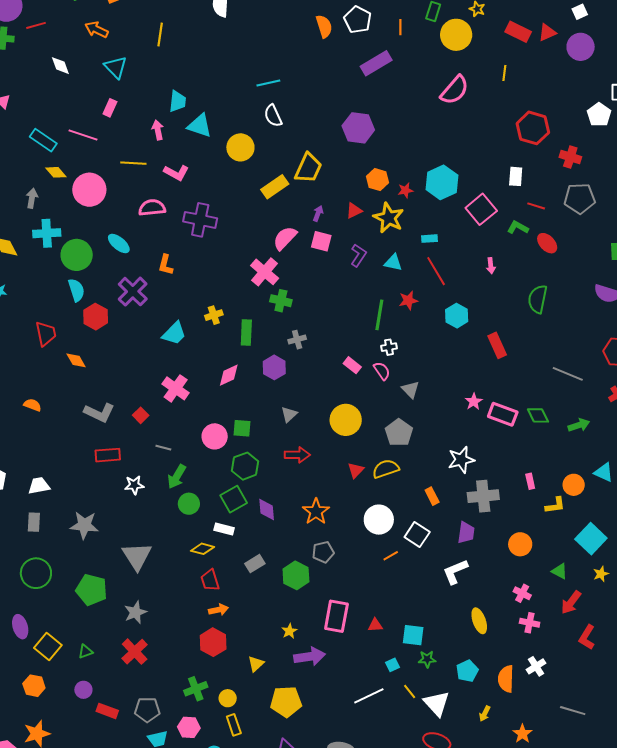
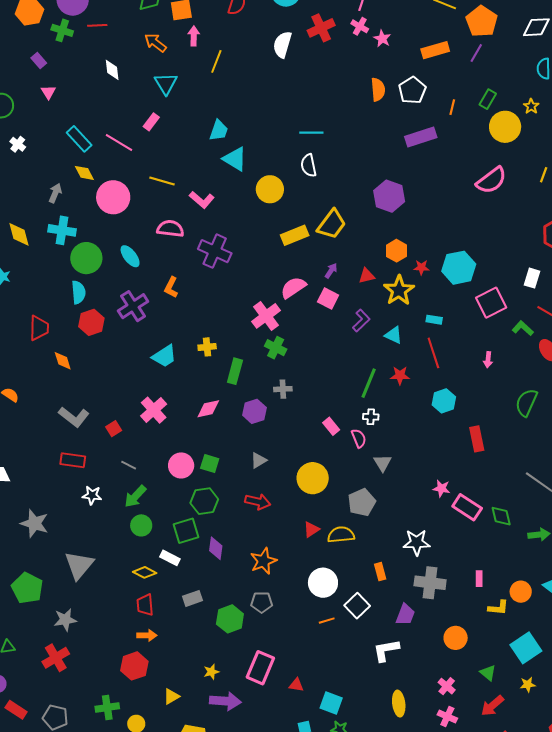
pink arrow: (158, 130) -> (194, 36), moved
pink star: (474, 402) -> (441, 488), turned 30

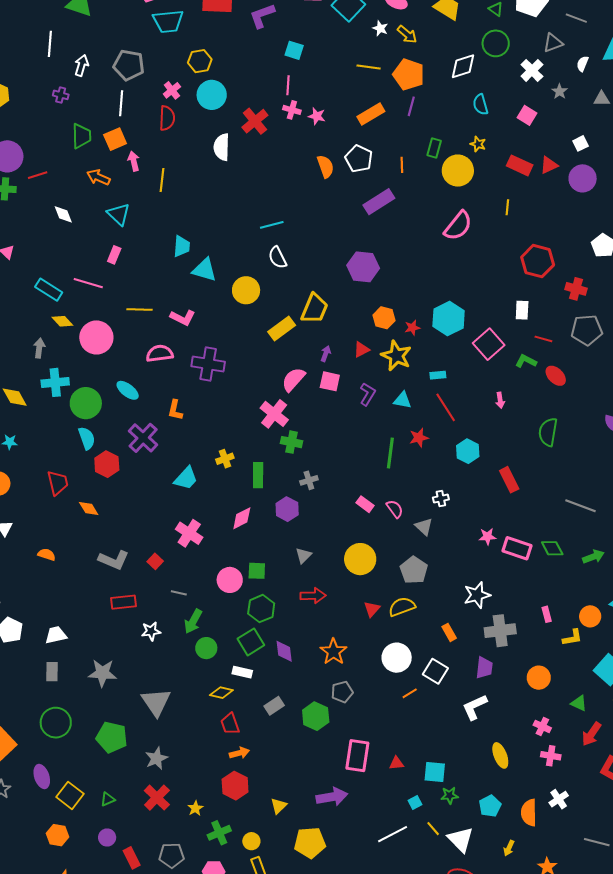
white cross: (371, 417) -> (441, 499), moved
yellow star: (211, 672) -> (195, 808), moved
red rectangle: (16, 710) -> (132, 858), turned 45

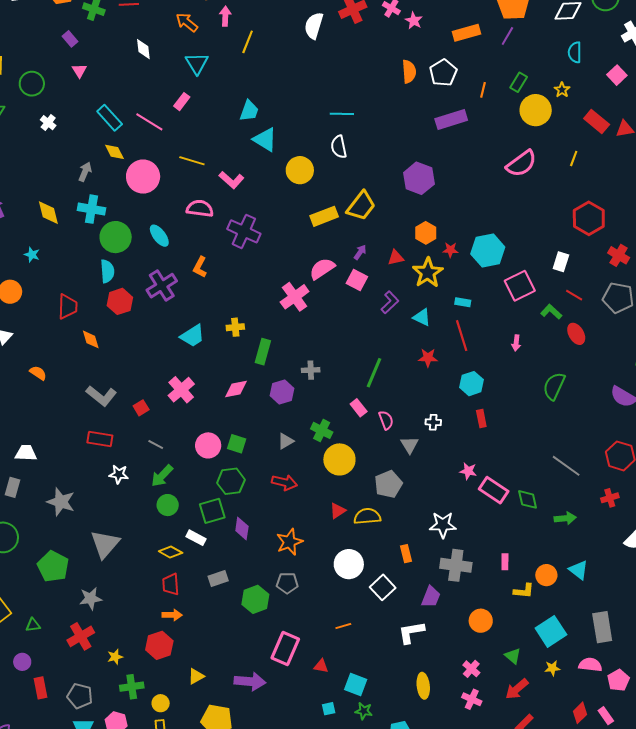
green cross: (291, 442) -> (322, 430), moved
green line: (390, 453) -> (374, 373), moved
red rectangle: (509, 480) -> (481, 418), moved, size x0.7
orange line: (410, 693) -> (343, 626), moved

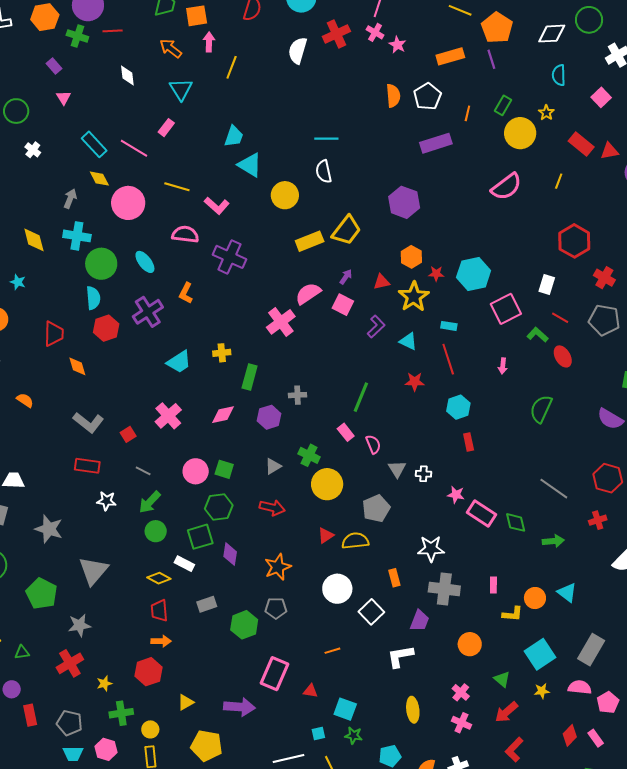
purple line: (507, 36) -> (491, 59), turned -48
white cross: (433, 422) -> (424, 474), moved
gray rectangle: (602, 627) -> (591, 650), turned 40

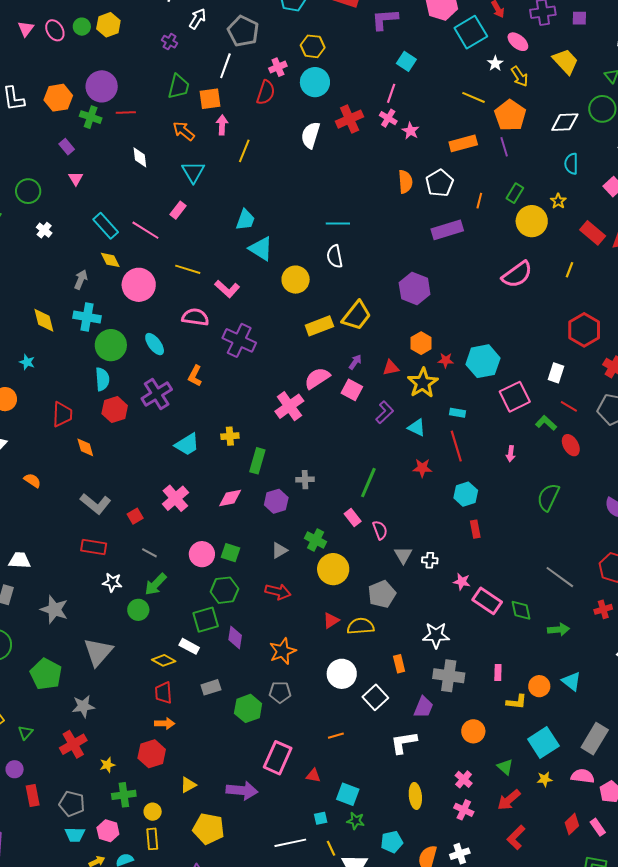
green circle: (156, 531) -> (138, 610), moved
green triangle: (22, 652) -> (25, 733), turned -42

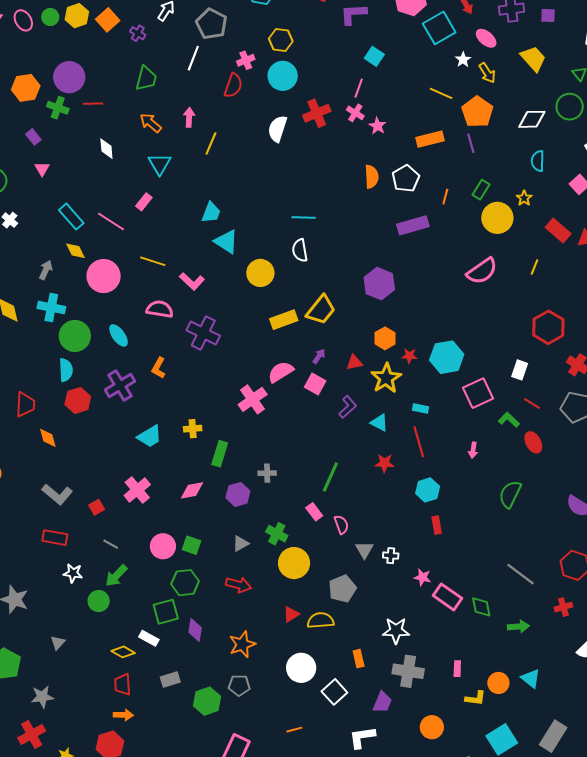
orange square: (210, 99) -> (108, 20), moved, turned -35
gray triangle: (98, 652) -> (58, 643), size x0.5

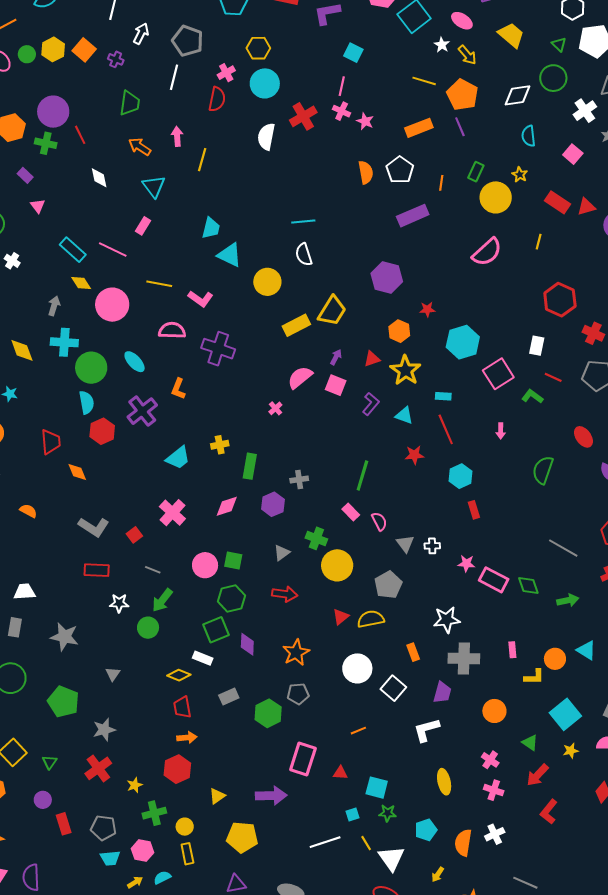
red line: (93, 104) -> (80, 135), turned 72
red star: (409, 356) -> (427, 309), moved
pink cross: (253, 399) -> (275, 408), size x0.5
red ellipse: (533, 442) -> (583, 437), moved

